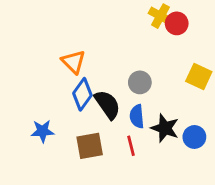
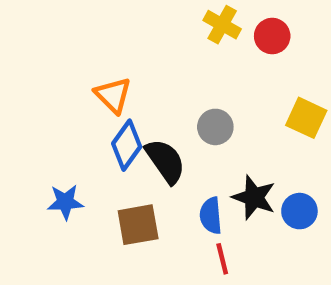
yellow cross: (160, 16) -> (222, 25), moved
blue semicircle: (137, 116) -> (211, 216), moved
red line: (131, 146) -> (222, 259), moved

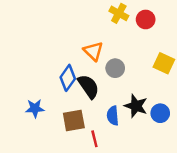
orange triangle: (113, 95) -> (93, 51), moved
red line: (222, 259) -> (94, 139), moved

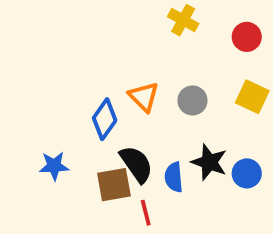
red circle: (146, 19) -> (247, 37), moved
orange triangle: (93, 51) -> (144, 97), moved
gray circle: (115, 68) -> (192, 100), moved
black semicircle: (88, 86) -> (136, 164), moved

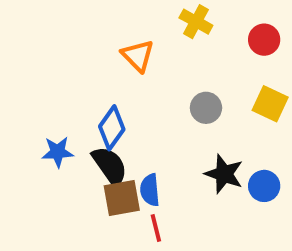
orange triangle: (144, 97) -> (138, 56), moved
black semicircle: (136, 164) -> (110, 166), moved
blue star: (54, 166) -> (58, 152), moved
blue semicircle: (174, 177) -> (150, 190), moved

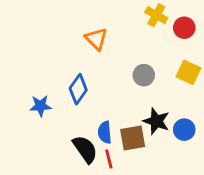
yellow cross: (196, 22) -> (156, 15), moved
black semicircle: (110, 166) -> (85, 149), moved
brown square: (122, 198) -> (133, 138), moved

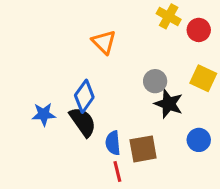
black star: (156, 121) -> (169, 104), moved
black semicircle: (85, 149) -> (83, 122), moved

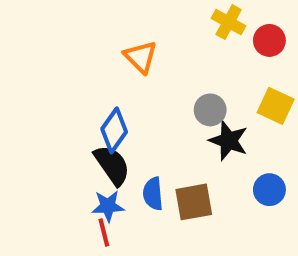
blue star: (44, 114) -> (108, 206), moved
red line: (117, 172) -> (104, 233), moved

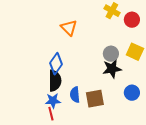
gray circle: (210, 110) -> (111, 54), moved
black star: (229, 141) -> (112, 69), turned -30
black semicircle: (112, 165) -> (55, 81), turned 35

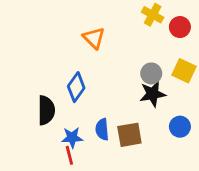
black semicircle: (55, 81) -> (46, 110), moved

